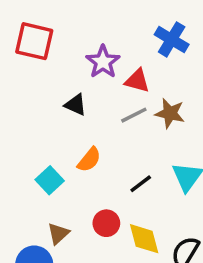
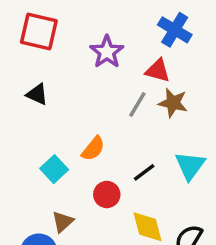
red triangle: (137, 81) -> (158, 71), moved
black triangle: (75, 105) -> (37, 94), moved
gray line: (134, 115) -> (137, 105), turned -32
red circle: (106, 223) -> (107, 194), moved

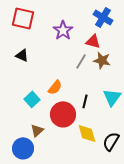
black line: (144, 172) -> (85, 101), turned -40
red circle: (107, 194) -> (63, 114), size x1.6

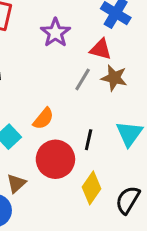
yellow diamond: (87, 133) -> (92, 188), turned 50

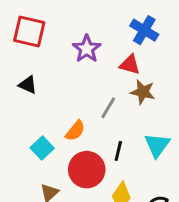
gray line: (83, 79) -> (108, 108), moved

